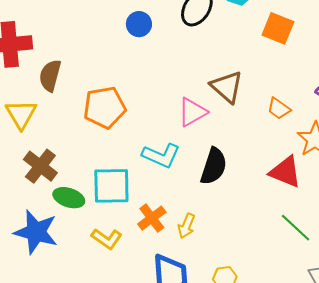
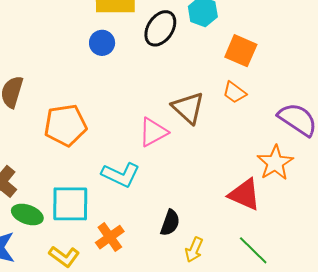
orange trapezoid: (279, 109) -> (235, 92), moved
black semicircle: (214, 166) -> (170, 223), moved, size x0.7
yellow arrow: (186, 226) -> (194, 250), moved

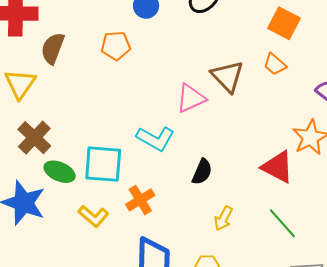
orange pentagon: (65, 125) -> (116, 46), moved, size x0.7
black semicircle: (170, 223) -> (202, 172), moved

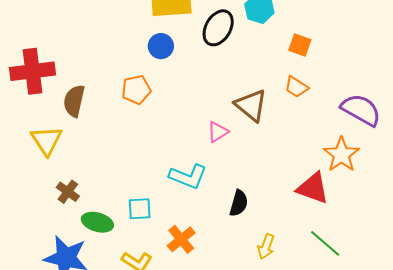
orange square: (284, 23) -> (300, 45), size x0.7
pink triangle: (191, 98) -> (218, 132), size x0.7
brown cross: (34, 138) -> (68, 192), size x0.7
cyan square: (103, 164) -> (140, 209), size x0.6

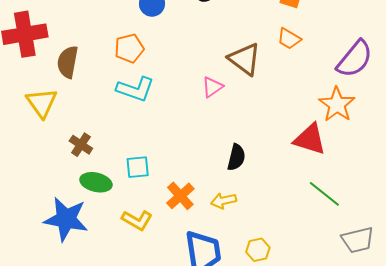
purple semicircle: (361, 110) -> (355, 59), turned 102
cyan L-shape: (188, 176) -> (135, 89), moved
brown cross: (68, 192) -> (81, 145), moved
yellow arrow: (266, 247) -> (224, 201), moved, turned 60

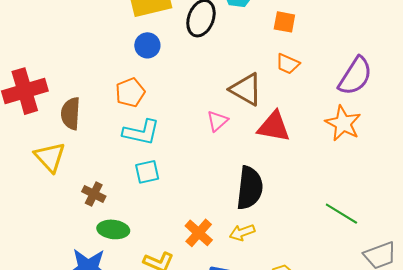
red triangle: (310, 139) -> (274, 127), moved
black semicircle: (236, 157) -> (250, 188), size x1.6
cyan square: (138, 167) -> (147, 172), moved

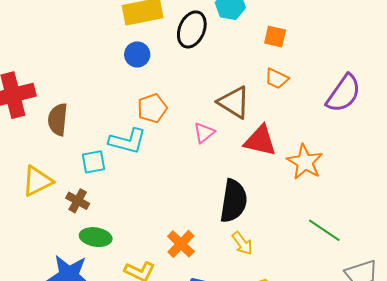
orange pentagon: (130, 92) -> (152, 108), moved
orange star: (343, 123) -> (305, 162), moved
yellow triangle: (50, 157) -> (37, 181), moved, turned 44
cyan square: (147, 172) -> (94, 162), moved
yellow arrow: (242, 232) -> (242, 243), moved, turned -110

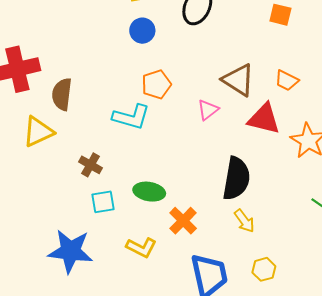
orange trapezoid: (277, 79) -> (287, 80), moved
cyan square: (94, 162) -> (103, 202), moved
yellow triangle: (37, 181) -> (38, 132), moved
brown cross: (78, 201) -> (91, 165), moved
green ellipse: (96, 237) -> (149, 192), moved

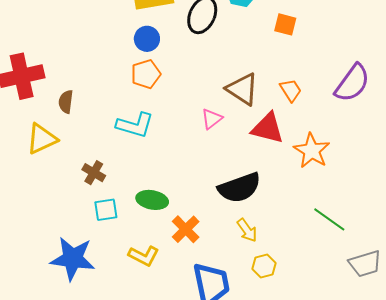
orange trapezoid: (287, 80) -> (291, 90), turned -150
orange pentagon: (156, 84) -> (146, 74), moved
brown semicircle: (62, 94) -> (66, 102), size x0.7
black semicircle: (236, 178) -> (239, 188), turned 60
yellow hexagon: (264, 269) -> (264, 266), moved

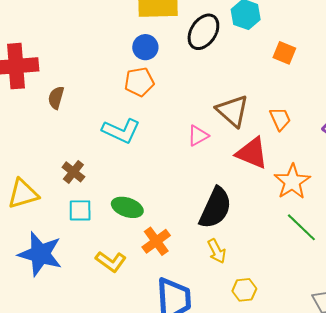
yellow triangle: (42, 139) -> (23, 194), moved
black semicircle: (239, 188) -> (215, 208), turned -54
green line: (329, 219) -> (301, 227), moved
yellow hexagon: (264, 266) -> (244, 290), moved

